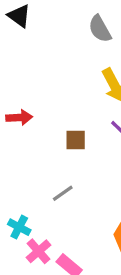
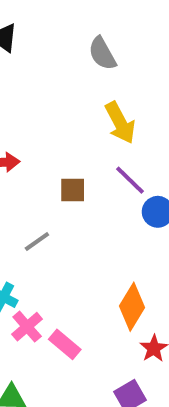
gray line: (63, 193) -> (37, 241), moved

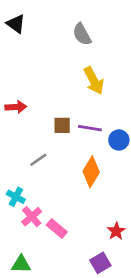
purple line: (130, 180) -> (90, 128), moved, turned -35
orange diamond: (132, 307) -> (91, 172), moved

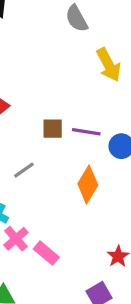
yellow arrow: (94, 81) -> (109, 65), moved

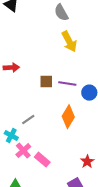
yellow arrow: (109, 65) -> (69, 42), moved
gray line: (24, 170) -> (28, 120), moved

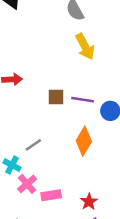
pink rectangle: (42, 160) -> (51, 195), turned -49
red star: (87, 162) -> (89, 202), moved

